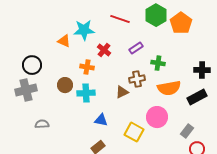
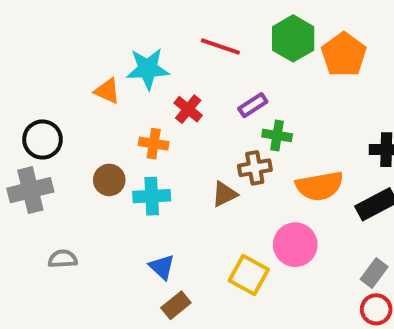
green cross: (158, 63) -> (277, 135), moved
blue triangle: (101, 120) -> (162, 267), moved, turned 32
gray rectangle: (187, 131) -> (374, 273), moved

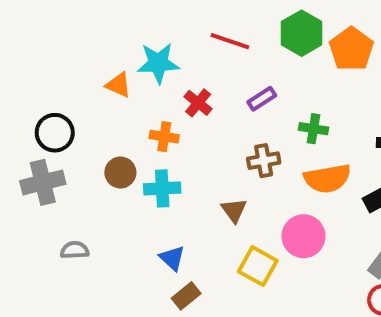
green cross: (277, 135) -> (313, 129), moved
brown triangle: (224, 194) -> (234, 210), moved, turned -40

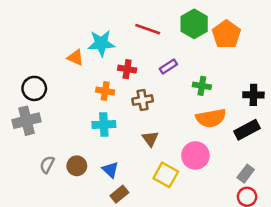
red cross: (198, 103) -> (127, 69), turned -30
brown cross: (264, 161) -> (143, 100), moved
brown circle: (120, 172) -> (77, 166), moved
gray semicircle: (75, 250) -> (47, 165), turned -60

